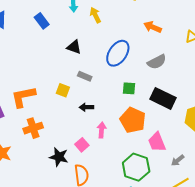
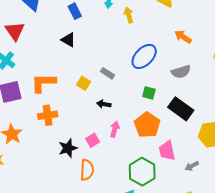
black triangle: (74, 47) -> (68, 40), moved
black star: (59, 157) -> (68, 148), turned 30
gray arrow: (178, 160) -> (192, 166), moved

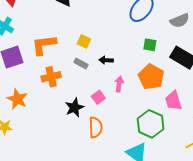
gray rectangle: (108, 73) -> (81, 63), moved

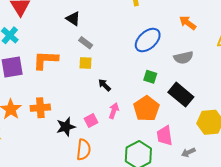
yellow square: (84, 41) -> (86, 63), turned -32
black arrow: (106, 60) -> (104, 85), turned 32
gray rectangle: (81, 63) -> (86, 43), moved
orange cross: (51, 77) -> (40, 108), moved

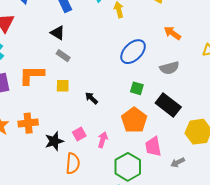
gray rectangle: (86, 43) -> (63, 56), moved
yellow square: (86, 63) -> (63, 86), moved
pink arrow: (114, 111) -> (103, 140), moved

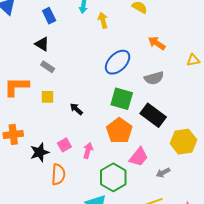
green square: (137, 88) -> (122, 99), size x1.6
pink trapezoid: (153, 147) -> (139, 157), turned -130

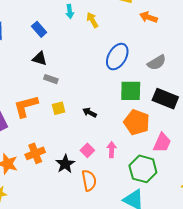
orange arrow: (157, 43) -> (149, 17), moved

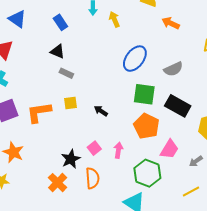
orange L-shape: (26, 106) -> (39, 112), moved
orange cross: (35, 153) -> (58, 183), moved, turned -30

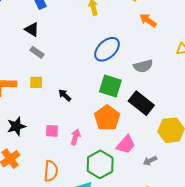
pink square: (94, 148) -> (52, 131), turned 32
black star: (71, 159) -> (16, 126), moved
orange semicircle: (92, 178) -> (51, 171), moved

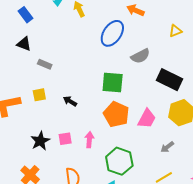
blue ellipse: (107, 49) -> (112, 33), moved
gray rectangle: (37, 52) -> (45, 64), moved
black rectangle: (141, 103) -> (169, 80), moved
black star: (16, 126) -> (40, 141), moved
pink trapezoid: (126, 145) -> (147, 119), moved

